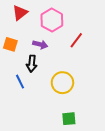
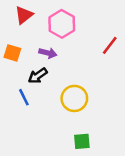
red line: (76, 40) -> (110, 45), moved
black arrow: (32, 64) -> (38, 76), turned 49

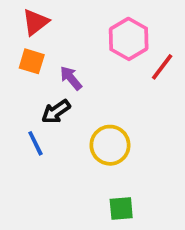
pink hexagon: (62, 24) -> (129, 39), moved
orange square: (12, 53) -> (32, 61), moved
purple arrow: (48, 53) -> (71, 78), turned -144

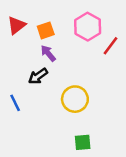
red triangle: (35, 22) -> (16, 25), moved
orange square: (32, 61) -> (46, 30), moved, turned -36
blue line: (35, 143) -> (15, 103), moved

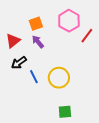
red triangle: (16, 25) -> (13, 41), moved
black arrow: (38, 76) -> (19, 63), moved
blue line: (15, 103) -> (34, 77), moved

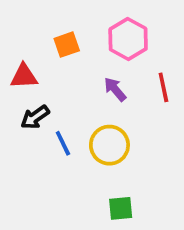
red line: (87, 36) -> (163, 87), moved, turned -49
red triangle: (13, 41) -> (24, 76), turned 35
purple arrow: (38, 42) -> (115, 89), moved

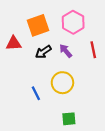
orange square: (67, 45) -> (38, 25), size x1.5
black arrow: (35, 117) -> (43, 52), moved
blue line: (63, 143) -> (36, 93), moved

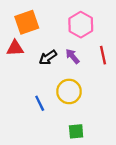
orange square: (38, 25) -> (27, 22), moved

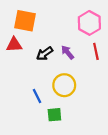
orange square: (27, 22) -> (25, 21), turned 30
pink hexagon: (81, 25) -> (89, 23), moved
green square: (76, 131) -> (54, 115), moved

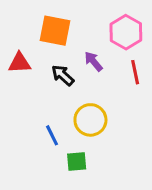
orange square: (25, 21) -> (55, 31), moved
purple arrow: (68, 52) -> (94, 61), moved
black arrow: (45, 54) -> (63, 75), turned 77

